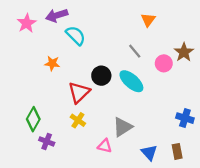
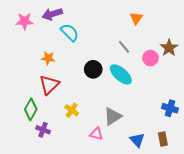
pink star: (27, 23) -> (25, 21), turned 30
red triangle: (79, 92) -> (49, 85), moved

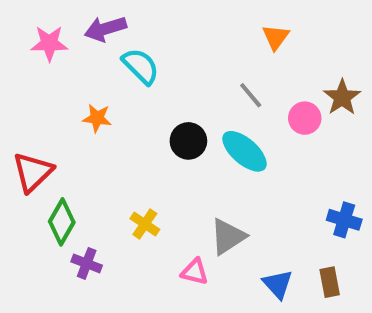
red triangle: (49, 85) -> (33, 172), moved

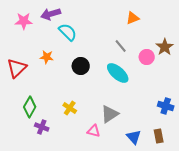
orange triangle: (276, 37) -> (133, 18), turned 32
black circle: (188, 141) -> (81, 66), moved
red triangle: (33, 172) -> (17, 68), moved

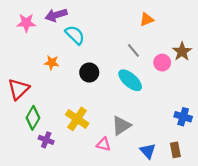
red triangle: (17, 68) -> (19, 89), moved
yellow cross: (70, 108) -> (77, 119), size x1.5

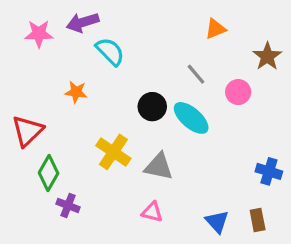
brown star: (182, 52) -> (267, 56), moved
black circle: (89, 73) -> (152, 107), moved
yellow cross: (77, 119) -> (113, 152), moved
gray triangle: (121, 126) -> (159, 167), moved, turned 45

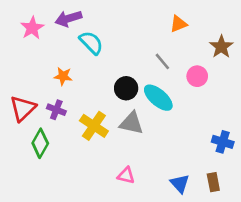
pink star: (39, 34) -> (32, 28), turned -30
gray triangle: (159, 167) -> (131, 123), moved
purple cross: (68, 205) -> (56, 110), moved

